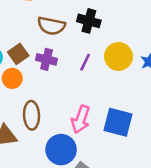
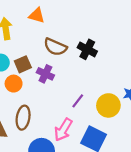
yellow circle: (118, 56) -> (108, 105), moved
purple line: (85, 62) -> (78, 101), moved

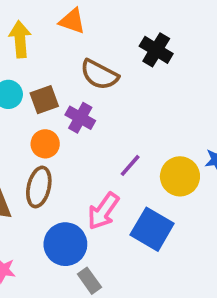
black cross: (87, 49) -> (156, 50), moved
orange circle: (14, 84) -> (45, 144), moved

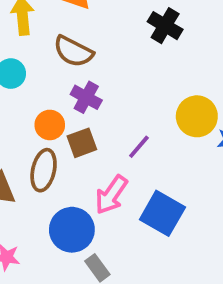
brown semicircle: (99, 75) -> (73, 51), moved
brown square: (44, 100) -> (82, 143), moved
yellow circle: (180, 176) -> (197, 116), moved

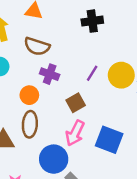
black cross: (165, 26) -> (92, 21), turned -30
brown square: (82, 143) -> (76, 103), moved
purple line: (139, 147) -> (92, 73), moved

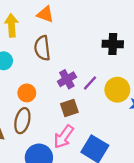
black cross: (92, 21) -> (113, 44), moved
brown semicircle: (37, 46) -> (42, 48), turned 55
purple cross: (50, 74) -> (67, 79), moved, turned 30

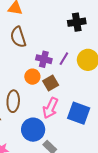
purple cross: (67, 79) -> (44, 59), turned -35
orange circle: (27, 93) -> (32, 77), moved

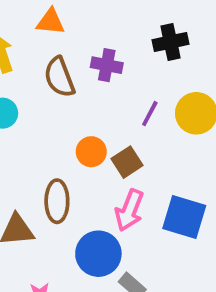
purple cross: (44, 59) -> (107, 65), moved

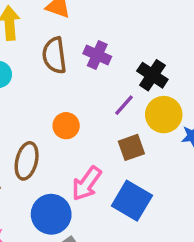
black cross: (171, 42) -> (152, 75), moved, turned 32
brown square: (127, 162) -> (131, 147), moved

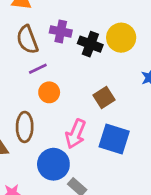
black cross: (152, 75) -> (90, 44), moved
purple line: (124, 105) -> (38, 69), moved, turned 36
yellow circle: (164, 115) -> (121, 38), moved

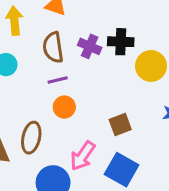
black cross: (90, 44) -> (121, 42), moved, turned -30

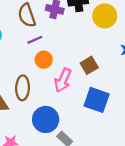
pink arrow: (83, 156) -> (63, 80), moved

